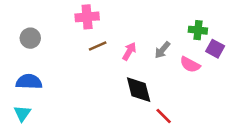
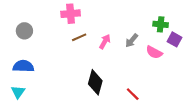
black diamond: (139, 90) -> (95, 82), moved, turned 30

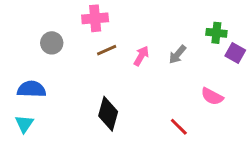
gray circle: (24, 31) -> (52, 43), moved
pink semicircle: (154, 52) -> (212, 96), moved
black diamond: (95, 82) -> (108, 114), moved

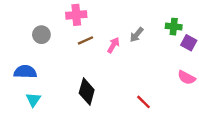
gray arrow: (177, 54) -> (137, 35), moved
pink semicircle: (212, 96) -> (186, 78), moved
cyan triangle: (24, 124) -> (33, 100), moved

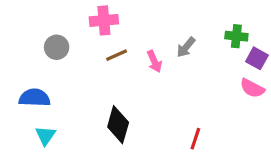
pink arrow: (113, 45) -> (154, 61), turned 126
pink semicircle: (186, 78) -> (252, 88), moved
red line: (144, 102) -> (195, 139), turned 63

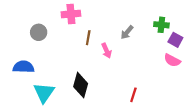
brown line: (117, 55) -> (88, 38), moved, turned -56
pink arrow: (154, 61) -> (106, 51), moved
cyan triangle: (46, 136) -> (44, 93), moved, size x1.5

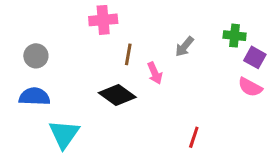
gray circle: (39, 32) -> (36, 56), moved
black diamond: (81, 85) -> (117, 95), moved, turned -70

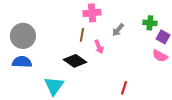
pink cross: (103, 20) -> (92, 13), moved
gray circle: (36, 56) -> (23, 36), size x1.6
cyan triangle: (64, 134) -> (54, 86), moved

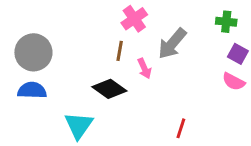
pink cross: (92, 13) -> (134, 19), turned -30
green cross: (150, 23) -> (226, 22), moved
gray arrow: (118, 30) -> (172, 44), size x1.6

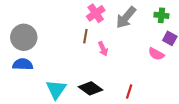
gray arrow: (172, 44) -> (126, 17), moved
pink semicircle: (234, 82) -> (156, 54), moved
black diamond: (109, 89) -> (91, 88), moved

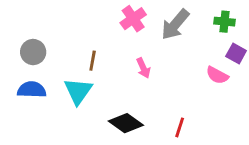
brown line: (85, 36) -> (93, 61), moved
gray circle: (24, 37) -> (33, 52), size x0.7
cyan triangle: (56, 89) -> (78, 91), moved

